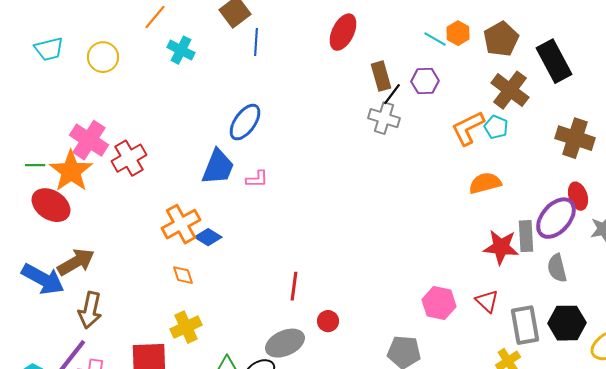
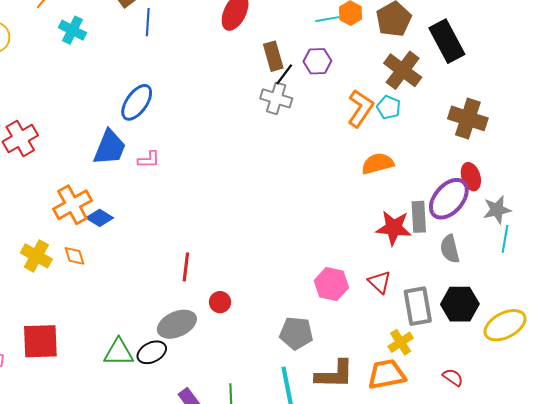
cyan line: (435, 39) -> (327, 19), turned -40
orange L-shape: (468, 128) -> (361, 108), turned 150
yellow cross: (186, 327) -> (36, 256), moved, turned -36

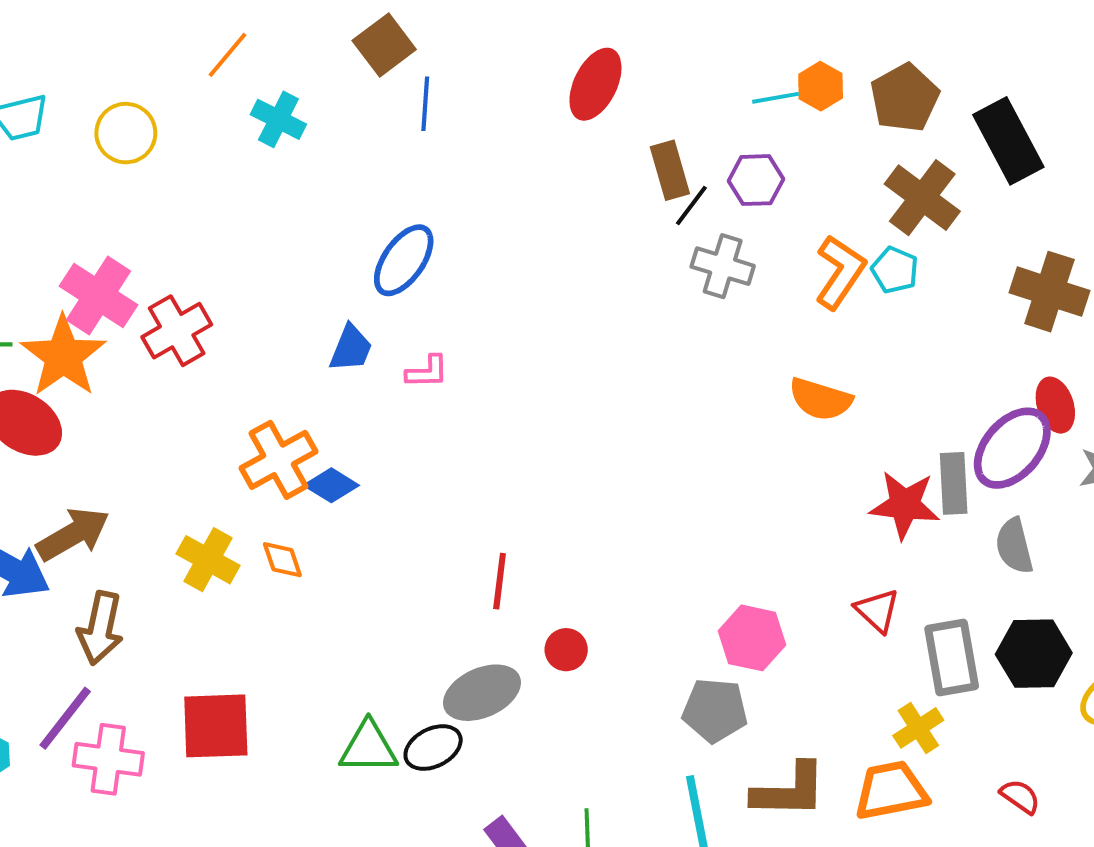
gray cross: (276, 98) -> (723, 266), moved
blue trapezoid: (110, 148) -> (351, 348), size x0.7
orange semicircle: (378, 164) -> (821, 399), moved, turned -148
pink hexagon: (331, 284) -> (752, 638), moved

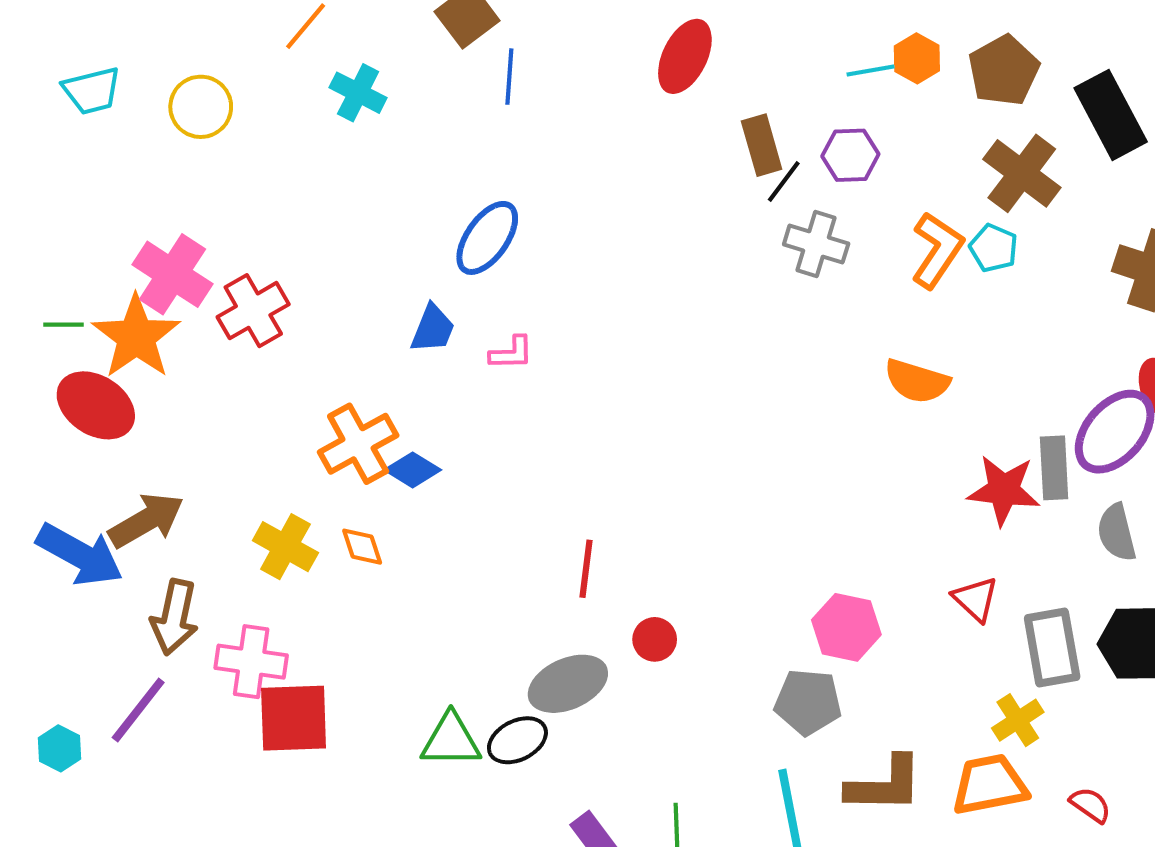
pink cross: (108, 759) -> (251, 662), moved
red semicircle: (1020, 796) -> (1090, 805), moved

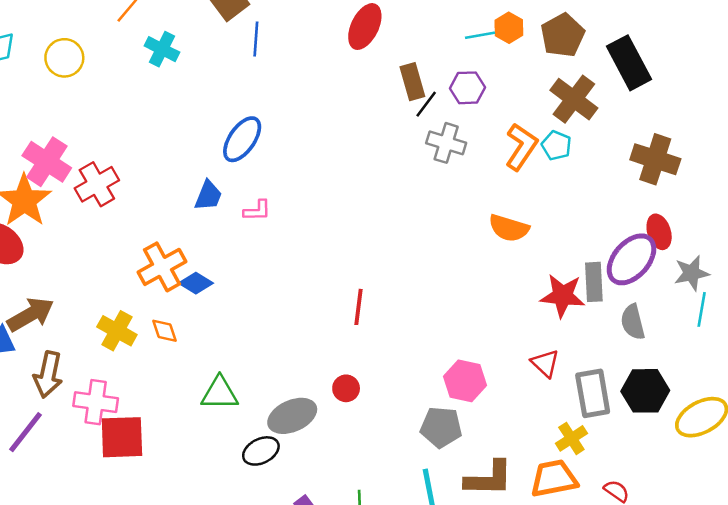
red line: (586, 569) -> (359, 307), moved
green triangle: (451, 740) -> (220, 393), moved

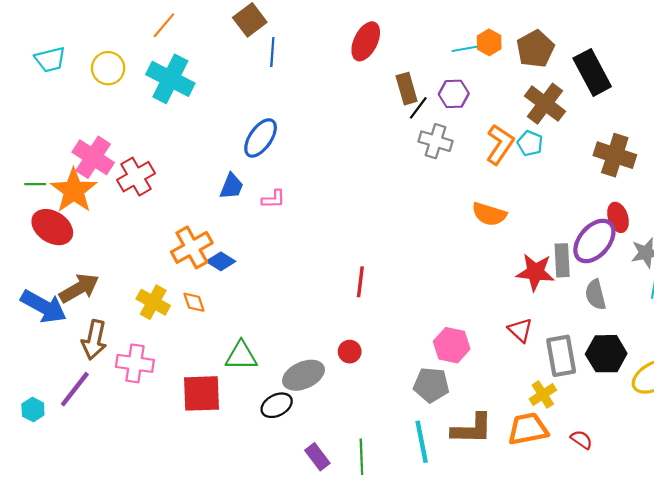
cyan cross: (162, 49) -> (170, 79), moved, size x1.6
red square: (122, 437) -> (201, 393), moved

